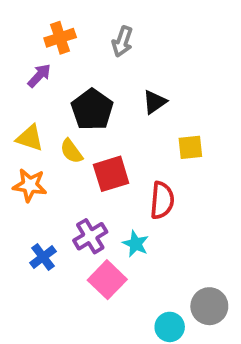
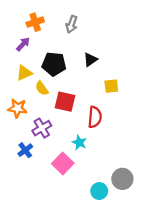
black pentagon: (92, 110) -> (54, 64), turned -30
yellow triangle: (30, 138) -> (24, 73), moved, turned -42
red square: (111, 174) -> (65, 102), turned 30
purple cross: (90, 236) -> (42, 128), moved

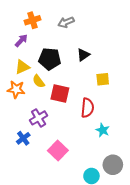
gray arrow: (72, 24) -> (66, 22), turned 49
orange star: (18, 108) -> (16, 89), moved
cyan star: (79, 142) -> (103, 130), moved

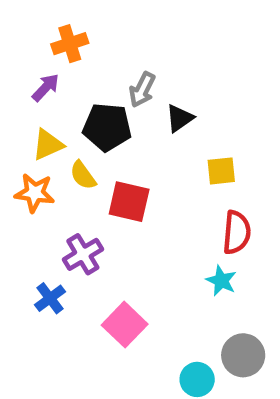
gray arrow: (66, 22) -> (142, 90), moved, turned -42
red semicircle: (87, 108) -> (237, 232), moved

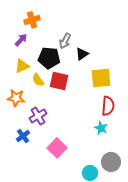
yellow square: (221, 171) -> (101, 78), size x1.5
orange star: (35, 193) -> (16, 98), moved
red square: (129, 202) -> (59, 81), moved

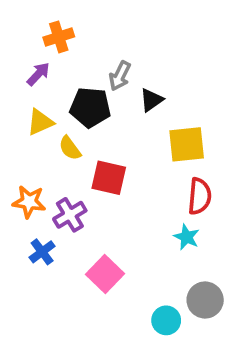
red square: (59, 81) -> (109, 178), moved
orange star: (16, 98) -> (29, 202), moved

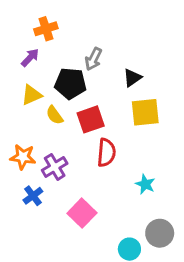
black triangle: (151, 100) -> (132, 78), moved
red square: (109, 178) -> (91, 119), moved, turned -32
red semicircle: (200, 196) -> (106, 153), moved

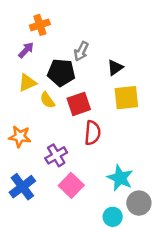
purple cross: (55, 167) -> (56, 155), moved
cyan star: (145, 184) -> (120, 178), moved, size x1.5
blue cross: (33, 196) -> (22, 187), moved, size x1.5

